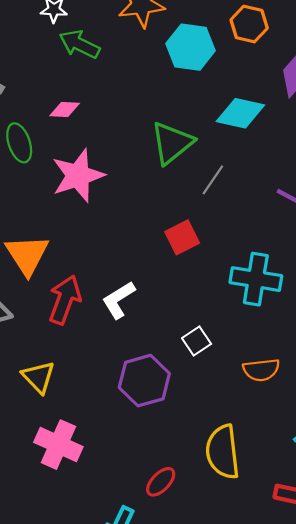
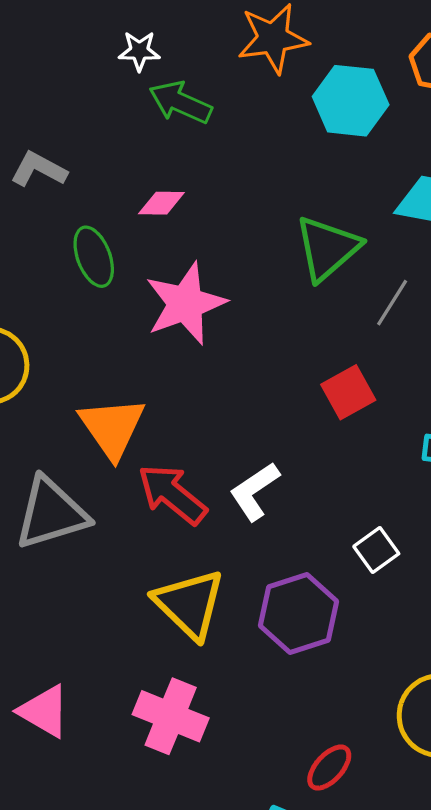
red arrow: (65, 300) -> (172, 494), turned -69
yellow triangle: (39, 377) -> (189, 604), moved, size x1.4

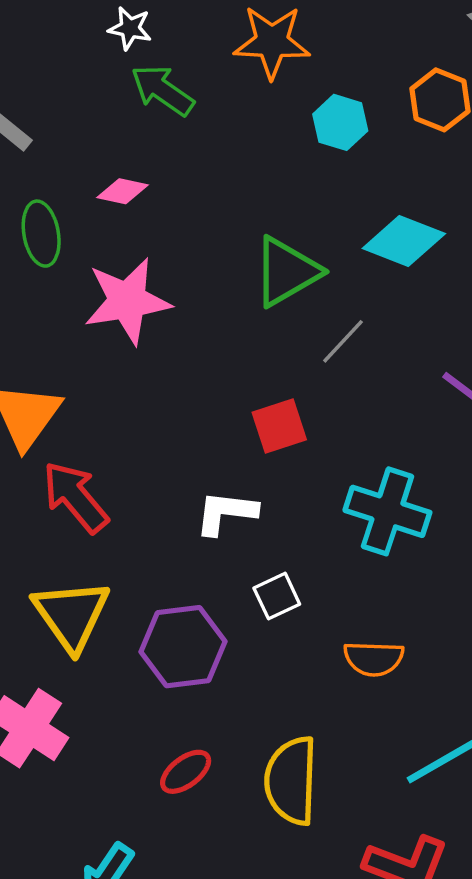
cyan hexagon: (351, 101) -> (340, 122), size x0.7
white L-shape: (255, 491) -> (226, 513), moved, turned 30
red ellipse: (329, 768) -> (186, 772), moved

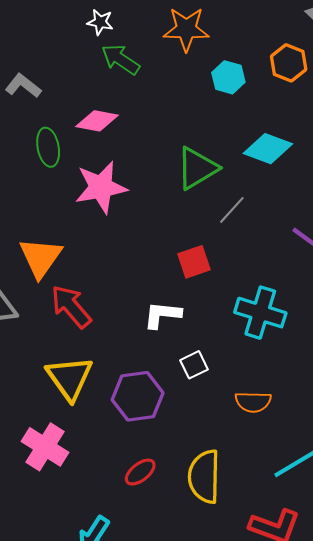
pink diamond: (122, 191) -> (97, 121), size x1.4

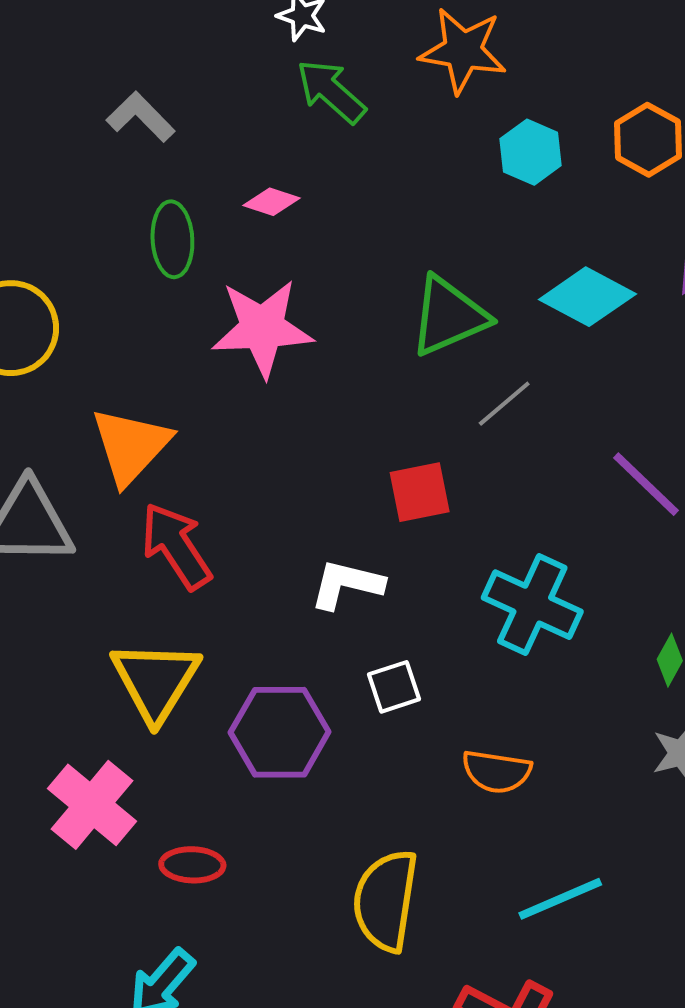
pink diamond: (97, 121) -> (271, 202), size x0.7
red ellipse: (140, 472) -> (192, 865), moved, turned 32

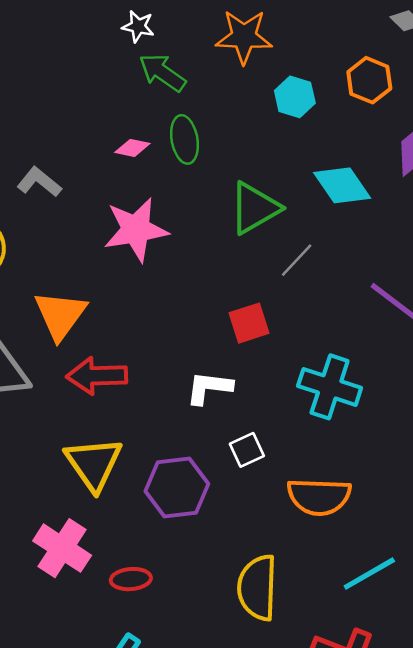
gray L-shape: (141, 117) -> (39, 182), moved
green ellipse: (172, 239) -> (185, 139), moved
cyan diamond: (587, 297) -> (342, 185), turned 34
red arrow: (176, 546) -> (97, 376), turned -52
orange semicircle: (497, 771) -> (319, 497), size x1.4

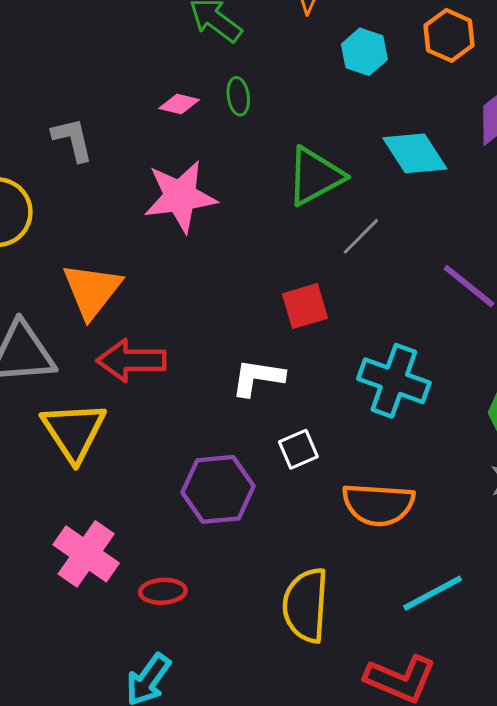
green ellipse: (185, 139) -> (238, 96), size x0.7
gray L-shape: (39, 182) -> (73, 139), turned 36
yellow triangle: (94, 464) -> (74, 431), moved

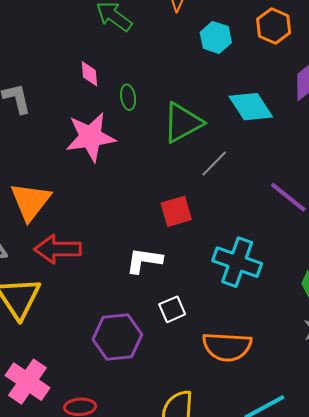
green ellipse: (238, 96) -> (128, 97), moved
pink diamond: (179, 104) -> (89, 74), turned 72

